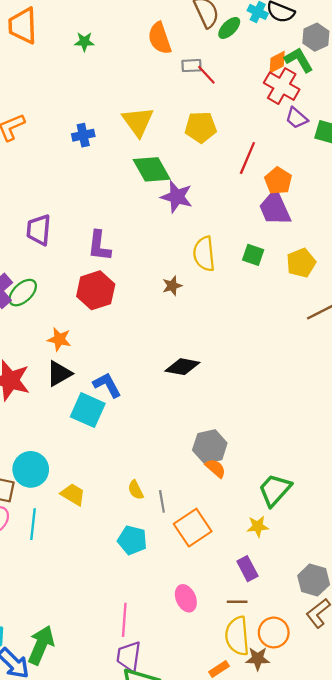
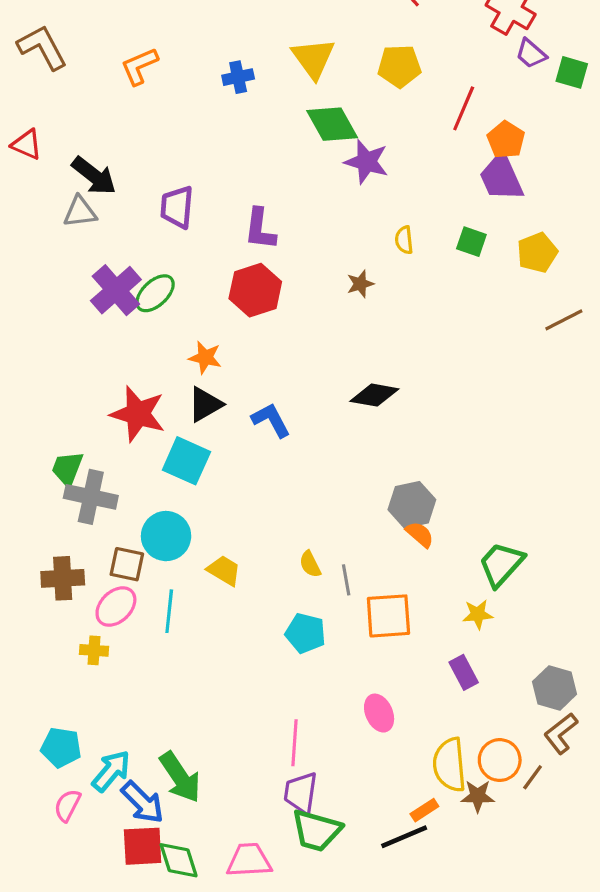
yellow semicircle: (204, 254) -> (404, 240), size x0.6
cyan square: (88, 410) -> (186, 461), moved
orange square: (193, 528) -> (388, 616), turned 30
brown line: (237, 602) -> (533, 777), moved, turned -54
green arrow: (41, 645) -> (180, 777), turned 123

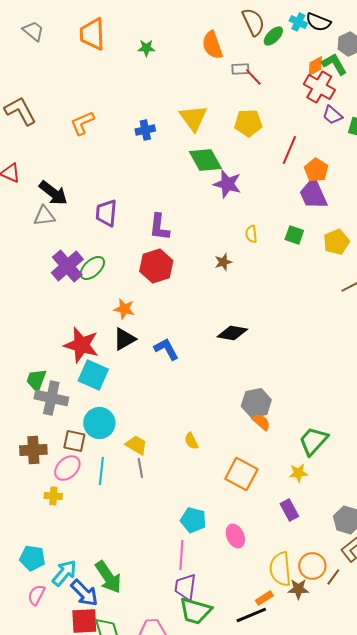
cyan square: (186, 461) -> (93, 375), moved
gray line: (346, 580) -> (140, 468), moved
orange square: (388, 616) -> (241, 474), turned 32
cyan pentagon: (305, 633) -> (193, 520), moved

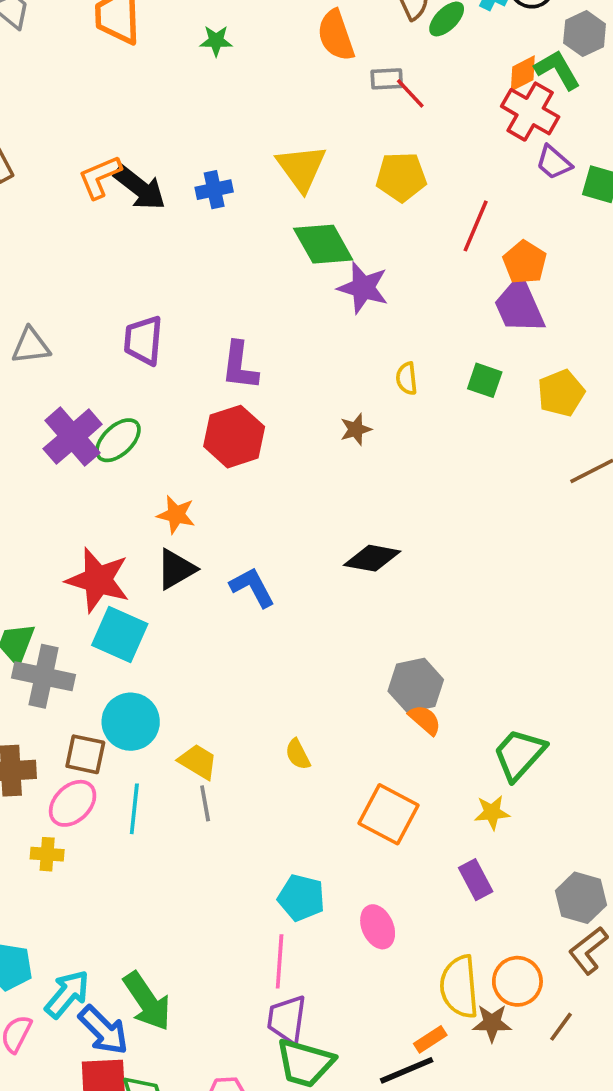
black arrow: (53, 193) -> (140, 188), moved
brown line: (333, 577) -> (561, 1027), moved

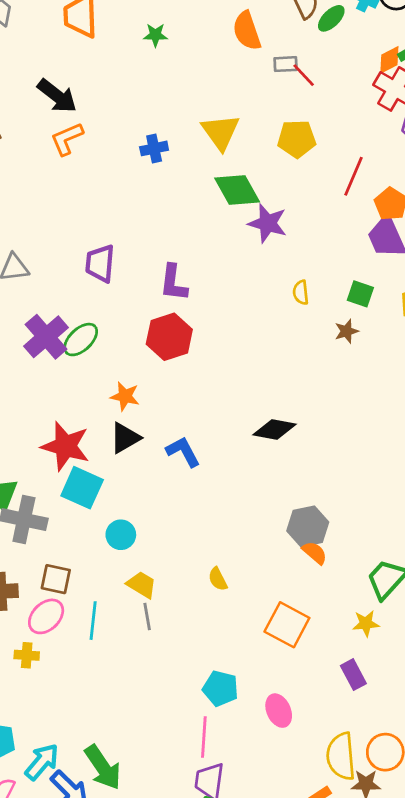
black arrow: (140, 188) -> (57, 96), moved
brown star: (356, 429) -> (347, 331), moved
cyan circle: (131, 722) -> (121, 535), moved, size x0.7

